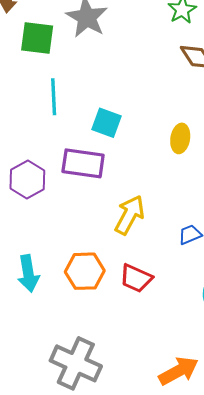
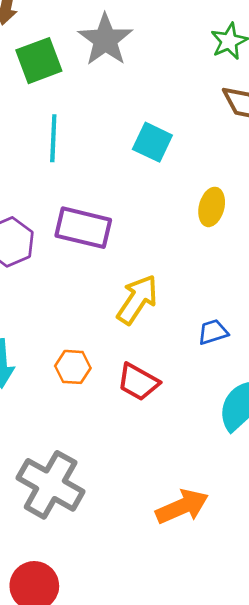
green square: (37, 38) -> (39, 61), turned -33
cyan square: (106, 123) -> (152, 142), moved
orange hexagon: (85, 271) -> (73, 367), size x0.7

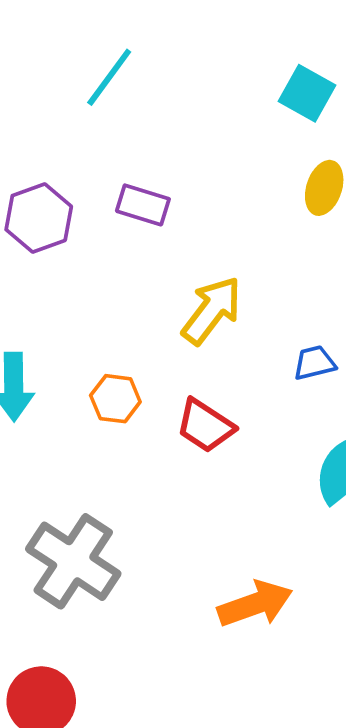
cyan line: (53, 138) -> (109, 77), turned 30
cyan square: (152, 142) -> (307, 93), moved
purple rectangle: (83, 228) -> (143, 205), size x0.7

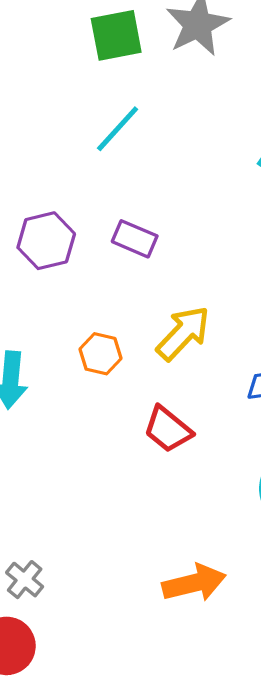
orange hexagon: (115, 399) -> (101, 354), moved
gray cross: (73, 561) -> (25, 580), moved, size x0.5

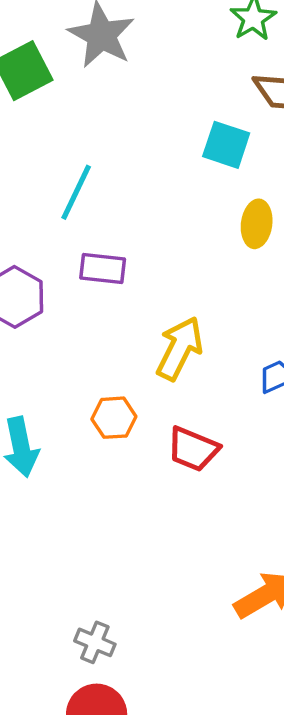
cyan line: (118, 129) -> (76, 192), moved
orange hexagon: (101, 354) -> (114, 418), moved

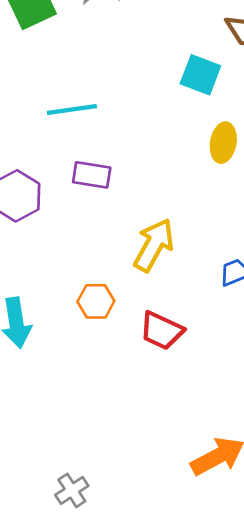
cyan line: (76, 192) -> (72, 110), turned 54
gray cross: (95, 642) -> (72, 490), turned 32

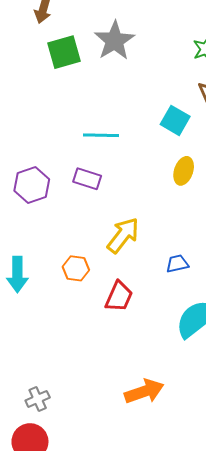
cyan line: (72, 110) -> (101, 135), moved
red trapezoid: (162, 331) -> (119, 296), turned -100

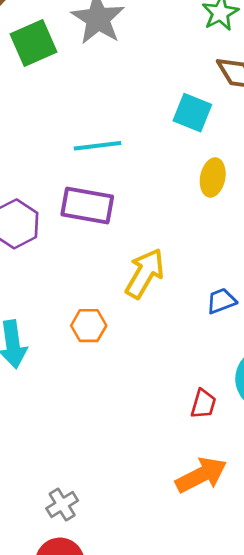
purple rectangle: (87, 179) -> (87, 205), size x1.4
red trapezoid: (119, 296) -> (203, 404), moved, size x0.7

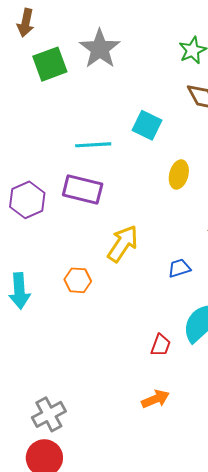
cyan square: (192, 113) -> (147, 125), moved
orange arrow: (201, 475) -> (155, 399), size x0.7
gray cross: (62, 504) -> (49, 414), size x1.4

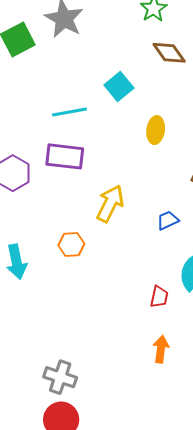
cyan square: (147, 125) -> (119, 86), turned 32
orange arrow: (155, 399) -> (161, 349), turned -52
gray cross: (49, 414) -> (60, 377), turned -36

